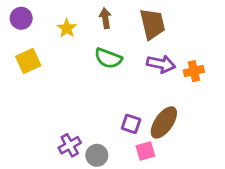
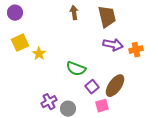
yellow star: (67, 28) -> (39, 54), moved
green semicircle: (108, 58) -> (76, 69), moved
purple square: (131, 124) -> (92, 87), turned 32

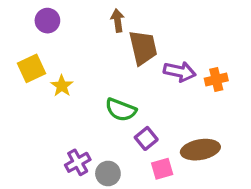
purple circle: (15, 13) -> (47, 21), moved
brown trapezoid: (107, 17) -> (143, 48), moved
brown ellipse: (115, 86) -> (200, 150), moved, turned 45

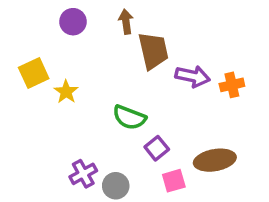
purple circle: (47, 21) -> (73, 22), moved

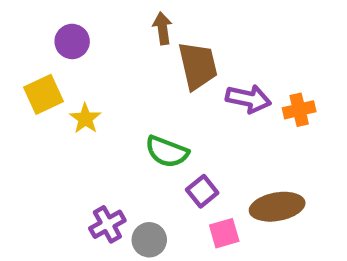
purple circle: (73, 22) -> (72, 41), moved

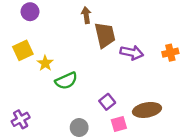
purple circle: (72, 41) -> (30, 12), moved
orange cross: (299, 110) -> (170, 53), moved
green semicircle: (167, 152) -> (66, 81), moved, turned -45
purple cross: (107, 224) -> (21, 119), moved

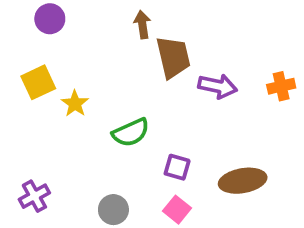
green semicircle: (66, 81) -> (131, 132), moved
purple square: (107, 102) -> (177, 167), turned -35
pink square: (119, 124) -> (177, 210), moved, turned -35
gray circle: (79, 128) -> (113, 210), moved

